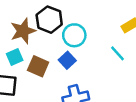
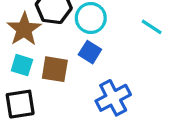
cyan square: (15, 57) -> (22, 65), turned -35

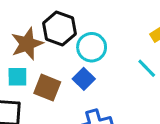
cyan square: (22, 65) -> (17, 77), turned -30

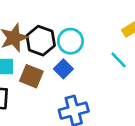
black hexagon: (59, 29) -> (41, 41), moved

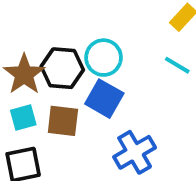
blue square: (63, 69) -> (104, 99), size x1.4

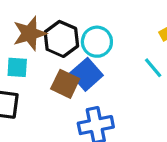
brown square: (63, 121) -> (65, 84), moved

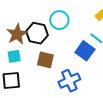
cyan circle: (97, 42) -> (59, 20), moved
blue square: (86, 74) -> (85, 51), moved

